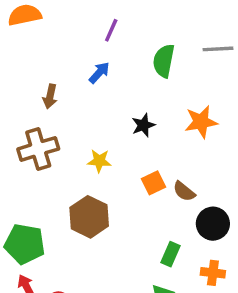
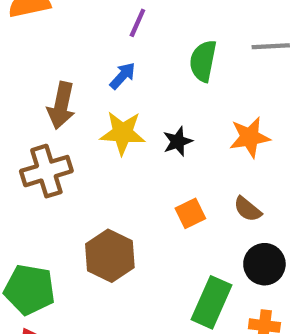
brown arrow: (50, 96) -> (61, 105), size x1.5
yellow star: (99, 161) -> (123, 133), moved, size x1.5
brown semicircle: (184, 191) -> (248, 209), moved
green rectangle: (170, 254) -> (212, 302), size x1.6

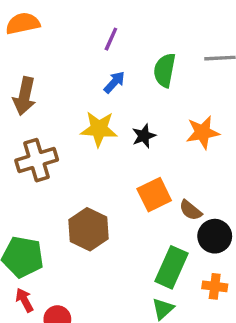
blue arrow: (123, 76) -> (114, 82), moved
brown arrow: (61, 105) -> (24, 96), moved
brown semicircle: (248, 209) -> (191, 210), moved
orange square: (190, 213) -> (154, 195), size x1.4

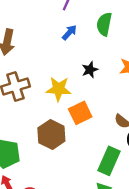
yellow star: (99, 129) -> (59, 89), moved
orange square: (154, 195) -> (80, 113), moved

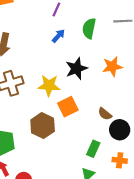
black star: (90, 70) -> (76, 69), size x1.5
green rectangle: (109, 161) -> (93, 149), size x0.7

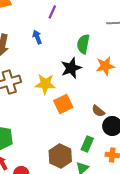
green semicircle: (89, 28) -> (83, 44), moved
blue arrow: (58, 36) -> (37, 37), moved, turned -64
brown hexagon: (43, 126) -> (60, 156), moved

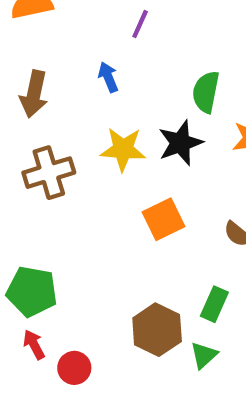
yellow star: (45, 84) -> (123, 149), moved

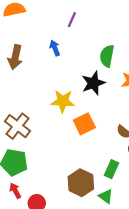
yellow star: (123, 149) -> (63, 101), moved
brown cross: (49, 173) -> (17, 126), moved, turned -35
green triangle: (204, 355) -> (106, 196), turned -42

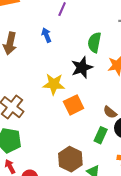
green rectangle: (111, 169) -> (101, 135), moved

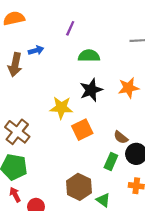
blue arrow: (46, 35) -> (36, 50), moved, turned 96
green semicircle: (94, 42) -> (89, 56), moved, turned 78

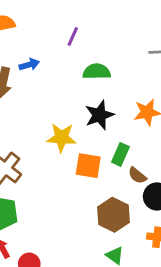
orange square: (82, 130) -> (88, 166), turned 35
green rectangle: (111, 162) -> (120, 154), moved
brown hexagon: (79, 187) -> (113, 215), moved

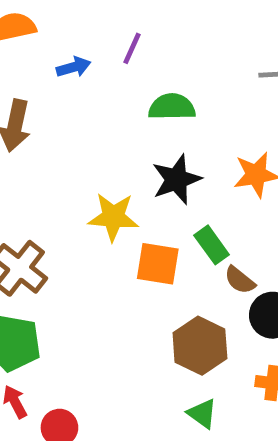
blue arrow: (29, 65) -> (74, 67), moved
green rectangle: (120, 154) -> (212, 245), turned -60

